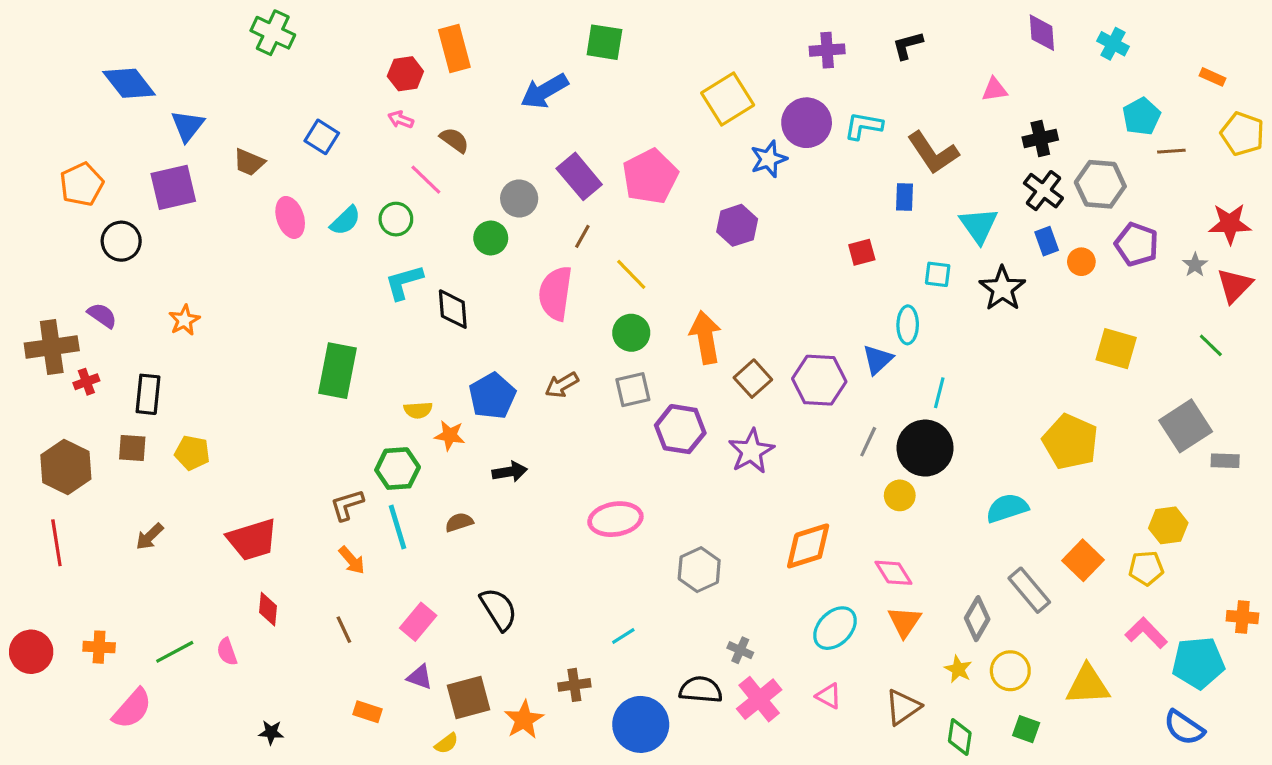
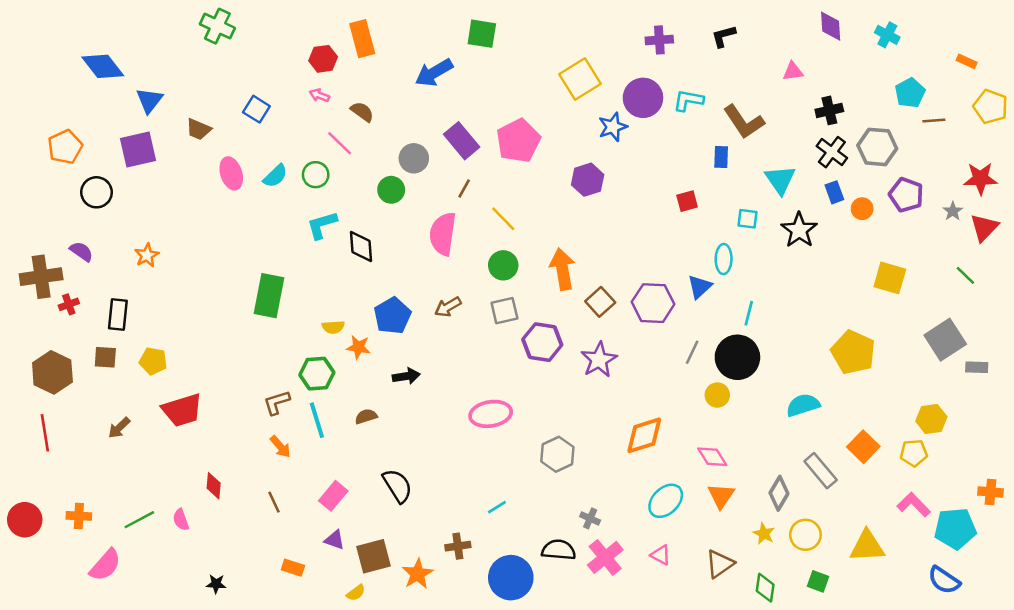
red trapezoid: (252, 540) -> (182, 410), moved

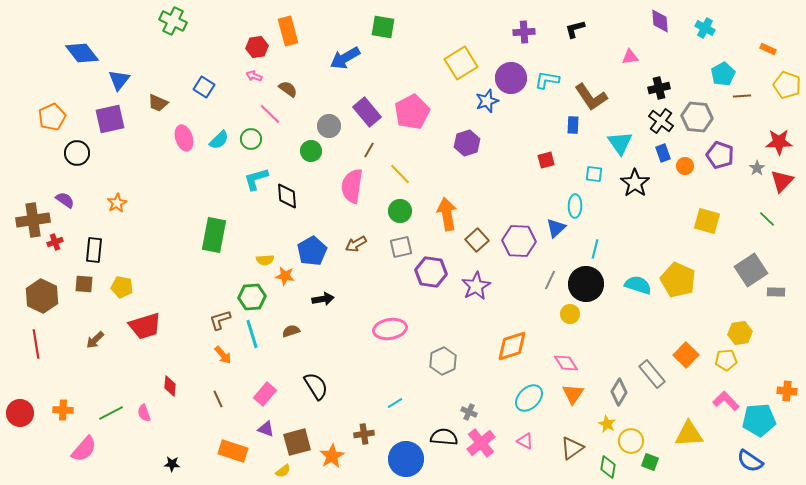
cyan semicircle: (803, 405) -> (638, 285), moved, turned 36
yellow circle: (805, 535) -> (631, 441), moved
orange rectangle: (293, 568) -> (233, 451), size x1.6

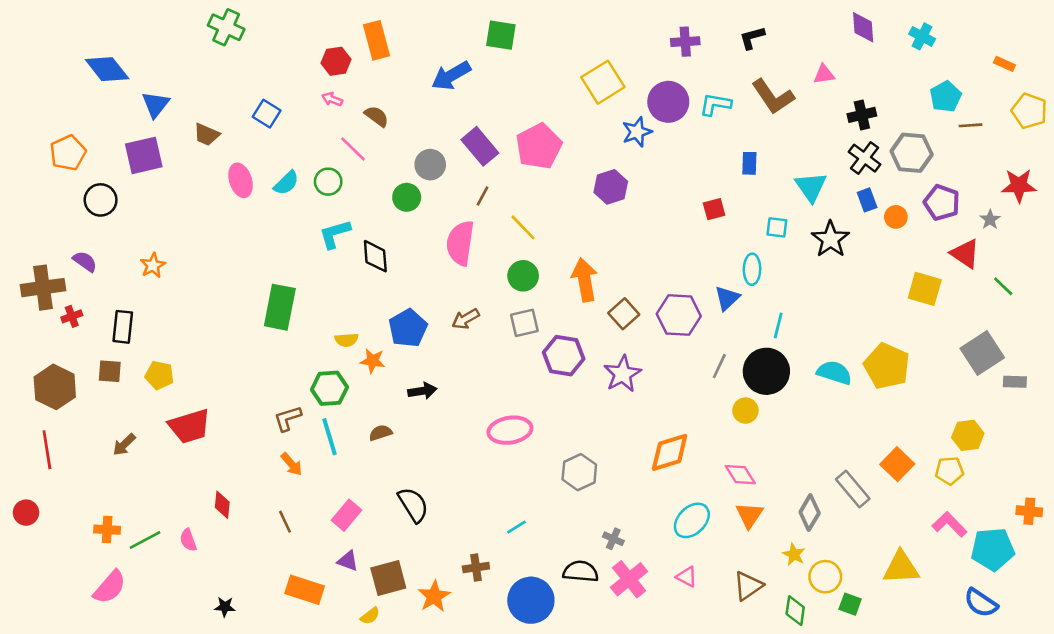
brown L-shape: (591, 97) -> (773, 97), moved
red triangle: (782, 181) -> (965, 254), moved, turned -40
orange cross: (63, 410) -> (107, 530), moved
red circle: (20, 413) -> (26, 513), moved, size x0.7

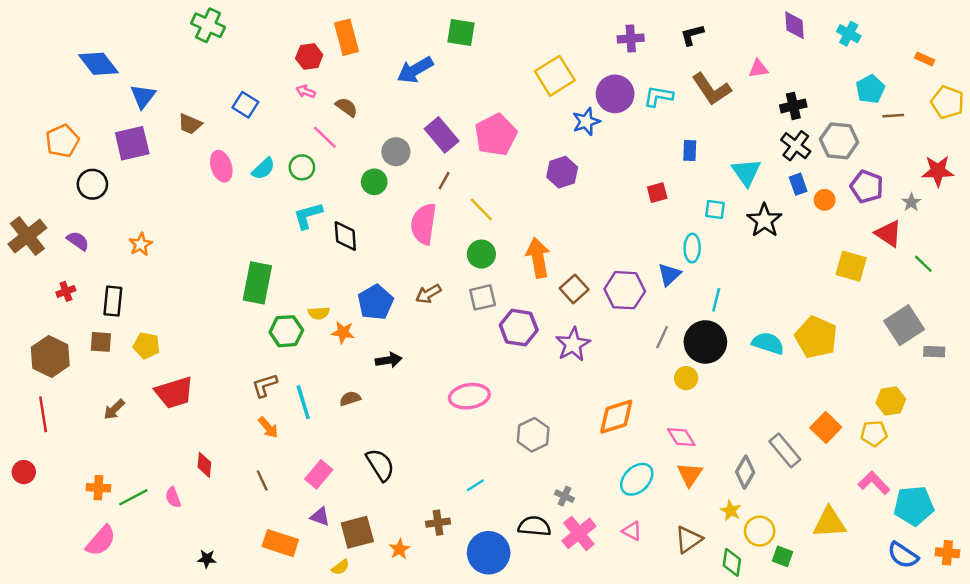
brown cross: (43, 288) -> (27, 236), moved, turned -30
green hexagon: (329, 388) -> (286, 331), moved
orange cross: (1029, 511) -> (947, 553), moved
orange star: (434, 596) -> (399, 549), size x0.7

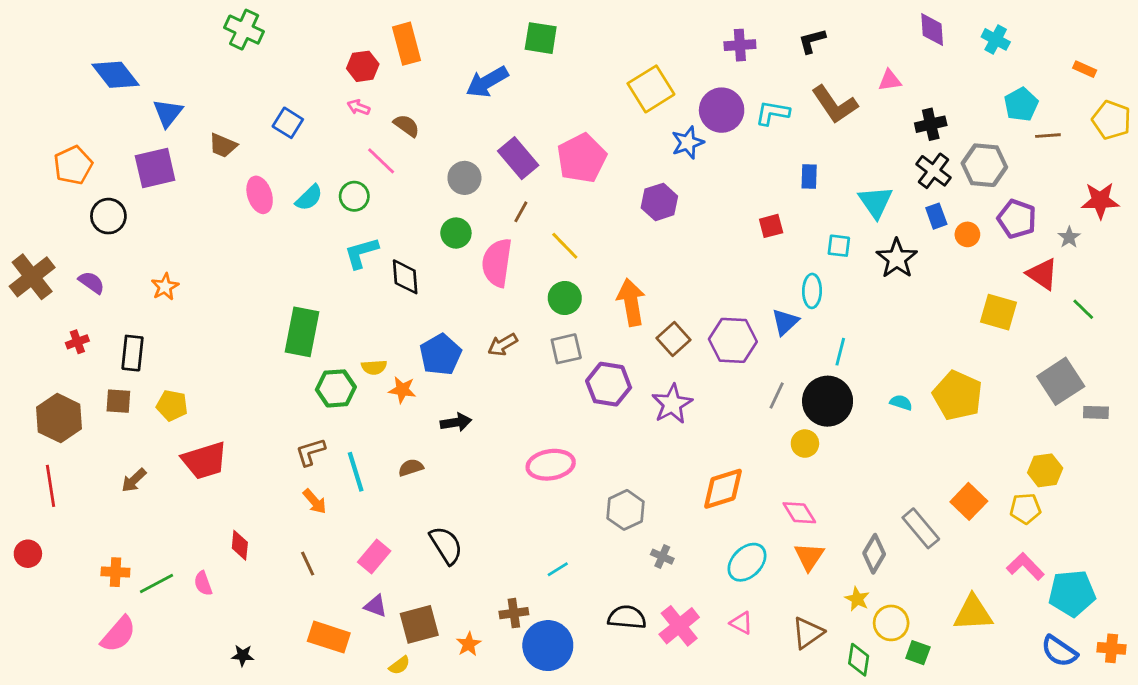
green circle: (374, 182) -> (456, 233), moved
cyan semicircle: (768, 343) -> (901, 403), size x0.6
gray cross: (564, 496) -> (662, 557), moved
blue circle: (489, 553) -> (548, 646), moved

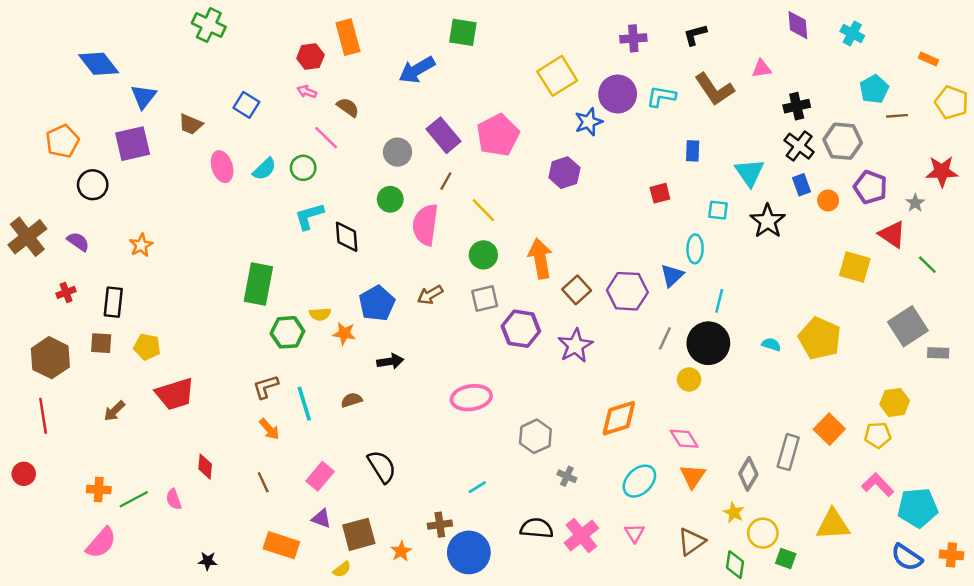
gray rectangle: (921, 528) -> (788, 452), turned 56
pink triangle: (741, 623) -> (635, 533), turned 30

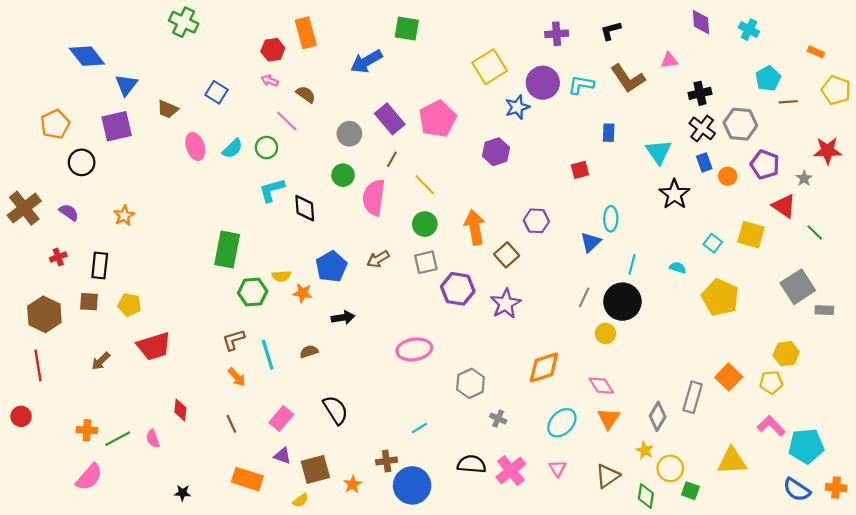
cyan square: (718, 210) -> (713, 243), moved, turned 30
purple hexagon: (627, 291) -> (536, 221), moved, size x0.7
cyan semicircle: (771, 344) -> (678, 268), moved

